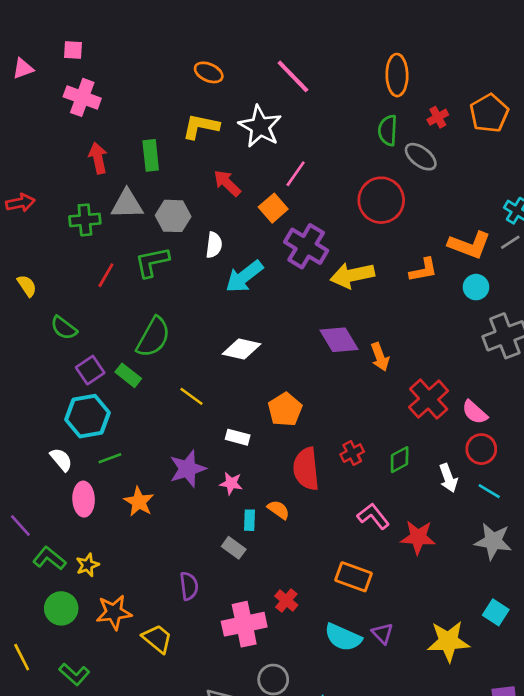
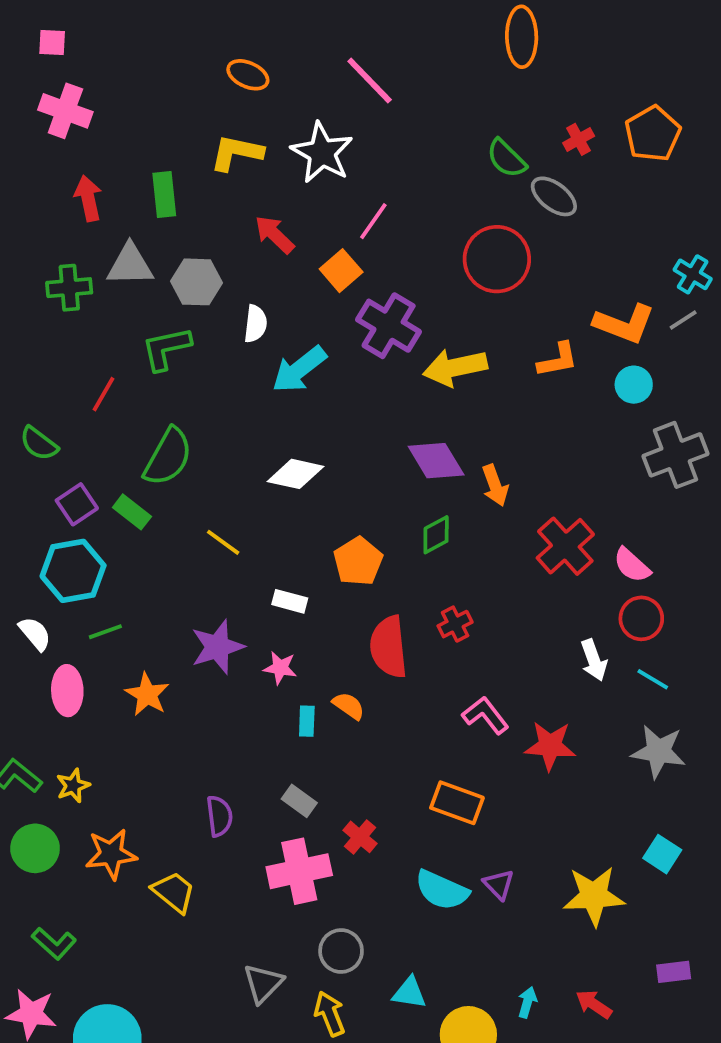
orange ellipse: (397, 75) -> (522, 37), moved
green semicircle: (388, 130) -> (506, 158), turned -48
red line: (106, 275) -> (103, 394), moved
green diamond: (400, 460) -> (436, 535), moved
gray rectangle: (234, 548) -> (299, 801), moved

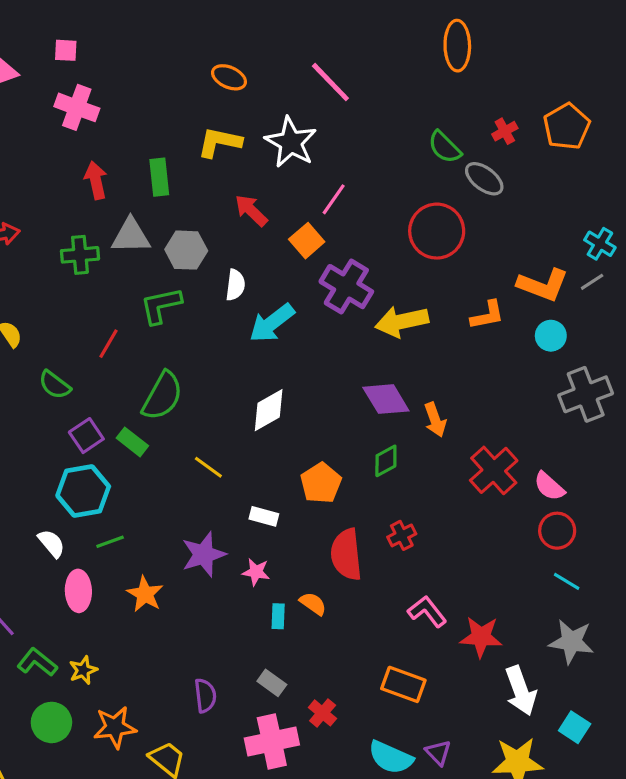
white diamond: (295, 474) -> (269, 410), turned -42
white arrow: (594, 660) -> (521, 691), moved, size x1.4

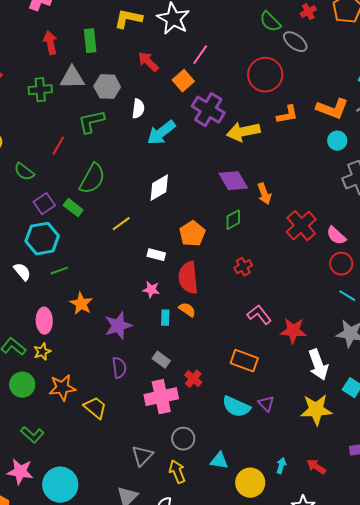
orange L-shape: (487, 315) -> (287, 115), moved
yellow line: (208, 467) -> (121, 224), turned -72
purple star: (204, 554) -> (118, 326), moved
red semicircle: (346, 554) -> (188, 278), moved
pink ellipse: (78, 591) -> (44, 321), moved

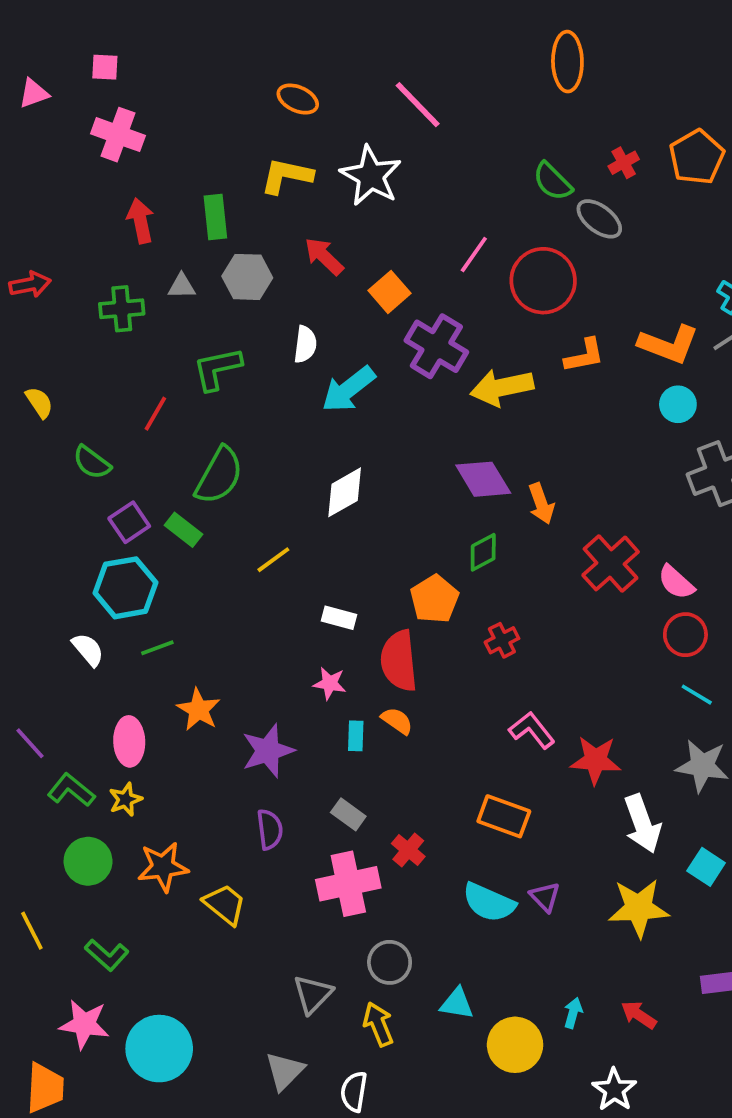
pink line: (200, 55) -> (474, 254), moved
gray triangle: (72, 78) -> (182, 286), size x0.6
gray hexagon: (107, 87) -> (247, 277), moved
orange pentagon: (192, 234) -> (434, 599), moved

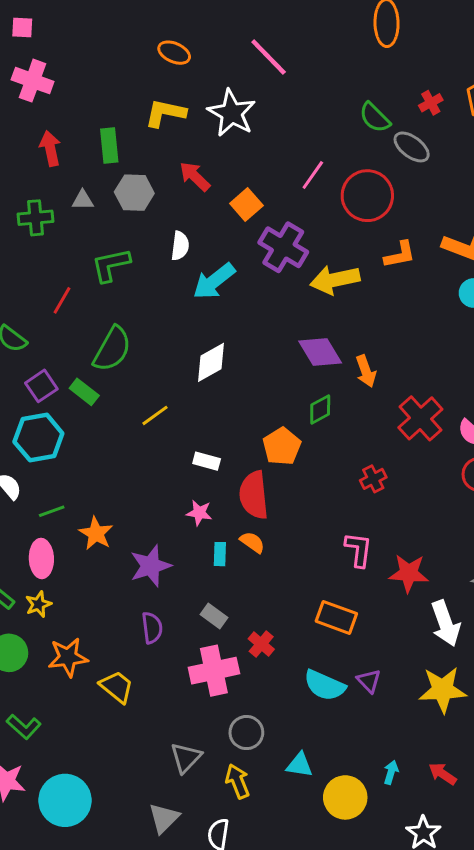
red cross: (502, 640) -> (373, 479), moved
green line: (157, 648) -> (52, 511), moved
pink L-shape: (532, 730) -> (359, 550), turned 45

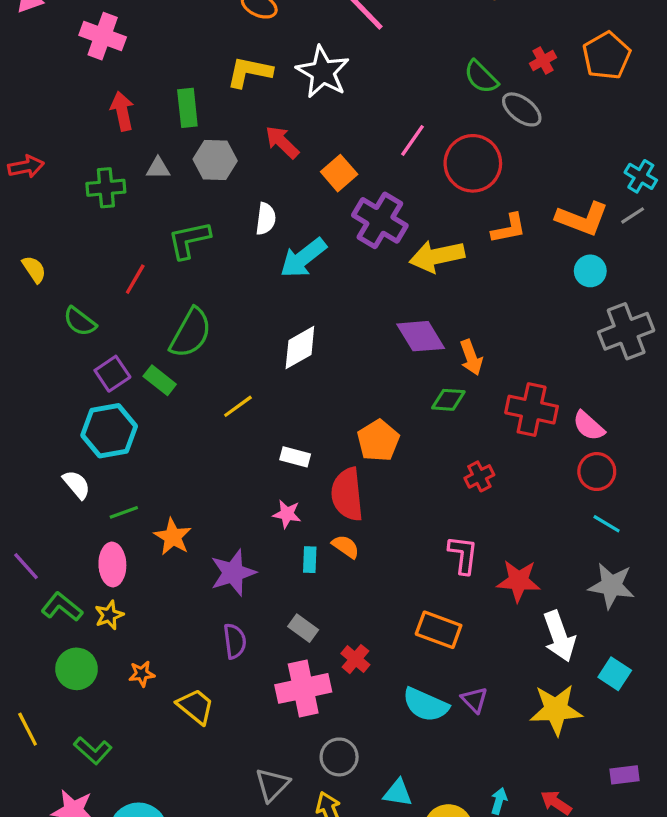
green diamond: (320, 410) -> (448, 400), moved, turned 32
red cross: (420, 418) -> (532, 410), turned -36
orange star: (68, 657) -> (142, 674), size x0.6

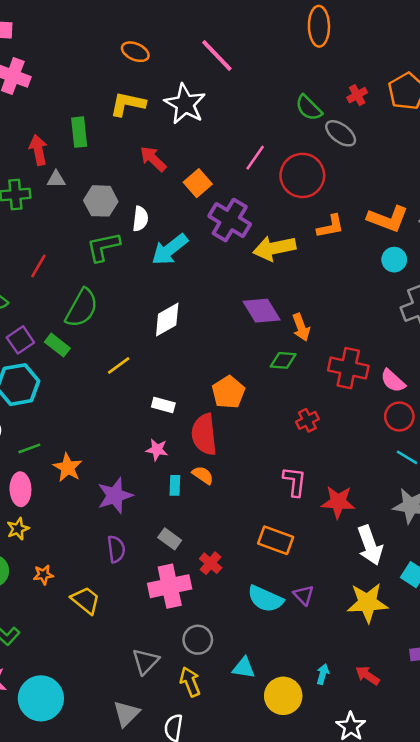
red arrow: (122, 111) -> (38, 150), moved
gray hexagon: (215, 160) -> (101, 201), moved
green L-shape: (189, 240) -> (103, 247), moved

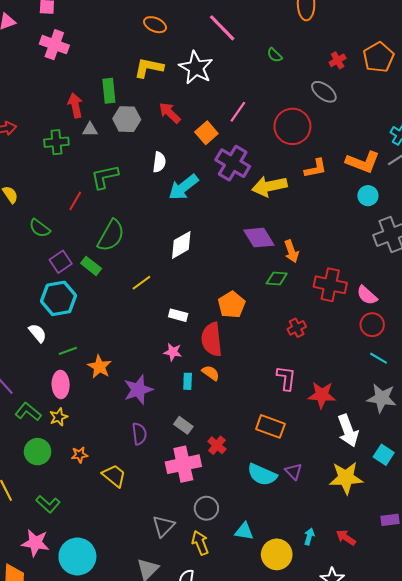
green semicircle: (309, 108) -> (275, 55), moved, size x0.7
pink line: (255, 158) -> (238, 112), moved
gray hexagon: (101, 201) -> (127, 119), moved
green L-shape: (103, 247) -> (105, 177), moved

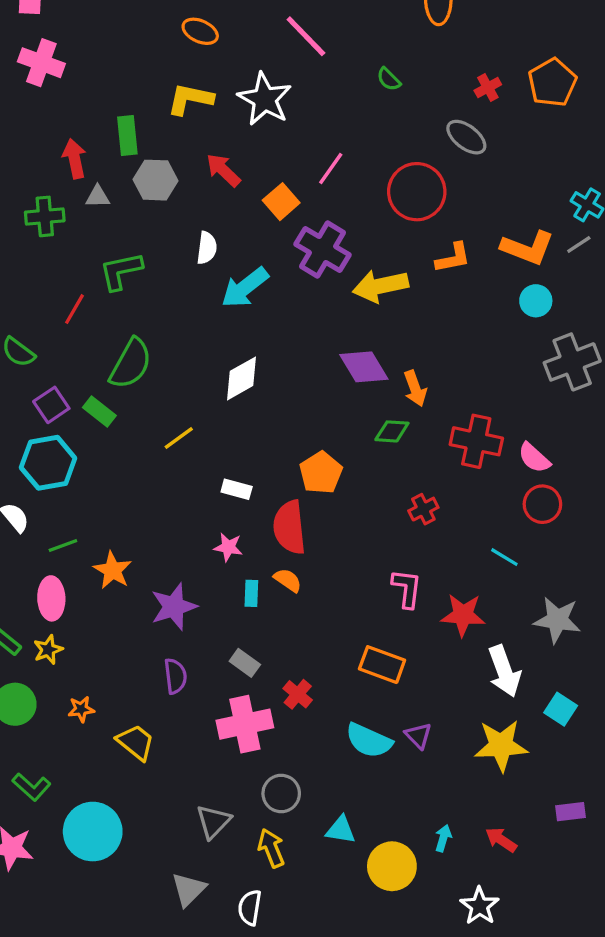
cyan line: (378, 358) -> (504, 557), moved
cyan circle: (77, 556) -> (93, 832), moved

